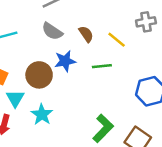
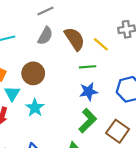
gray semicircle: (52, 31) -> (45, 36), turned -96
brown semicircle: (86, 34) -> (75, 39), size x1.6
blue star: (65, 61) -> (89, 92), moved

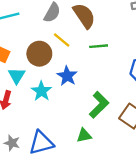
yellow line: (101, 44) -> (62, 40), moved
blue star: (89, 92) -> (67, 76), moved, turned -30

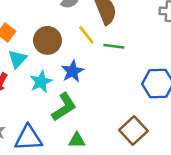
yellow line: (62, 40) -> (86, 35), moved
green L-shape: (99, 105) -> (64, 107), moved

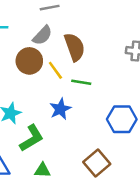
brown circle: (47, 40) -> (29, 61), moved
blue star: (73, 71) -> (60, 109), moved

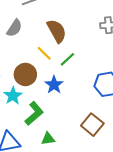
gray semicircle: (42, 35) -> (14, 28), moved
brown circle: (29, 61) -> (25, 74), moved
green line: (81, 82) -> (67, 59), turned -42

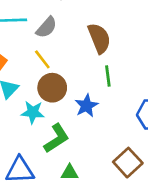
yellow line: (44, 53) -> (42, 59), moved
green line: (67, 59) -> (108, 76), turned -63
cyan star: (13, 96) -> (33, 112), turned 30

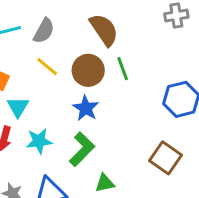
brown circle: (52, 88) -> (88, 70), moved
blue star: (86, 106) -> (86, 108), moved
cyan star: (33, 112) -> (39, 141), moved

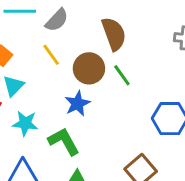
green line: (123, 69) -> (122, 75), turned -30
green L-shape: (82, 149) -> (64, 141), turned -88

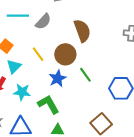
yellow line: (51, 55) -> (38, 54), moved
green line: (122, 75) -> (85, 75), moved

